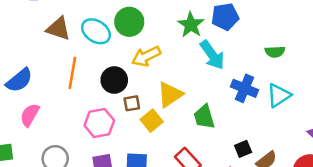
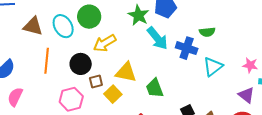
cyan ellipse: (96, 31) -> (63, 26), turned 30
blue cross: (245, 88) -> (187, 48), moved
yellow triangle: (170, 95) -> (126, 72), turned 50

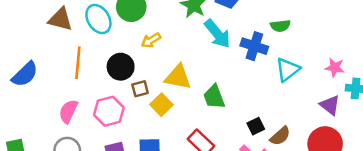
yellow arrow: (105, 43) -> (151, 40), size x0.7
pink semicircle: (15, 97) -> (68, 111), moved

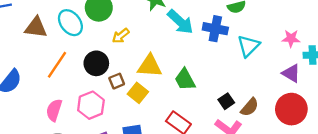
orange line: (78, 63) -> (57, 65), turned 36

